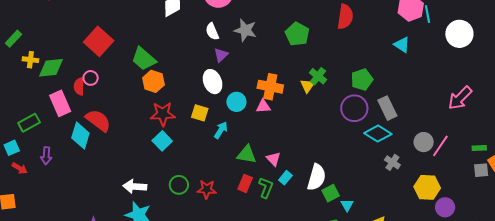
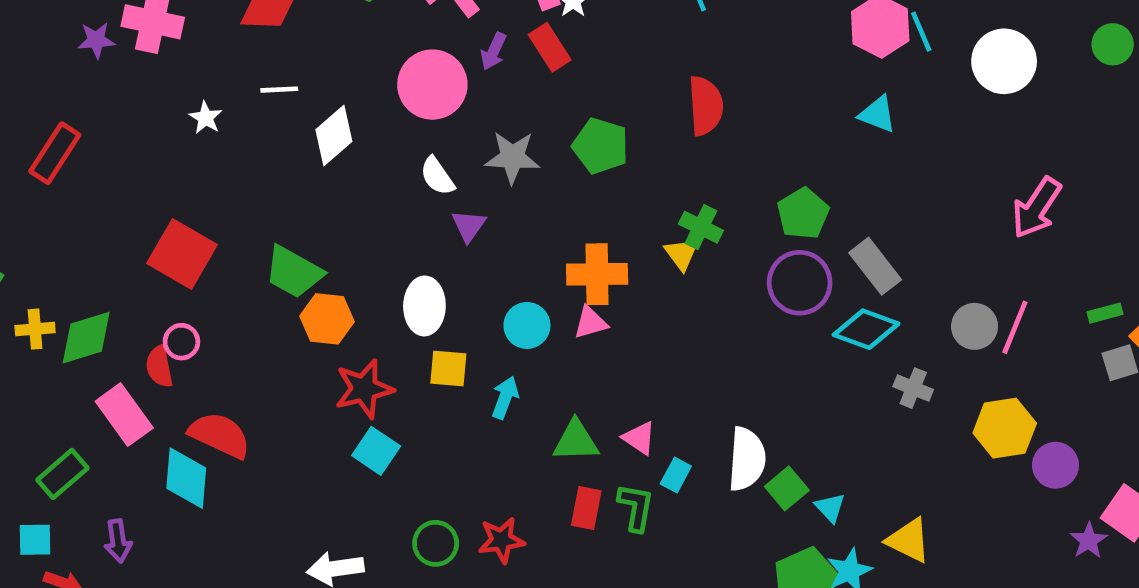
red semicircle: (345, 17) -> (706, 106), moved
green pentagon: (297, 34) -> (601, 146), moved
white ellipse: (213, 82) -> (424, 306), moved, turned 35
cyan square: (12, 148) -> (35, 540), turned 35

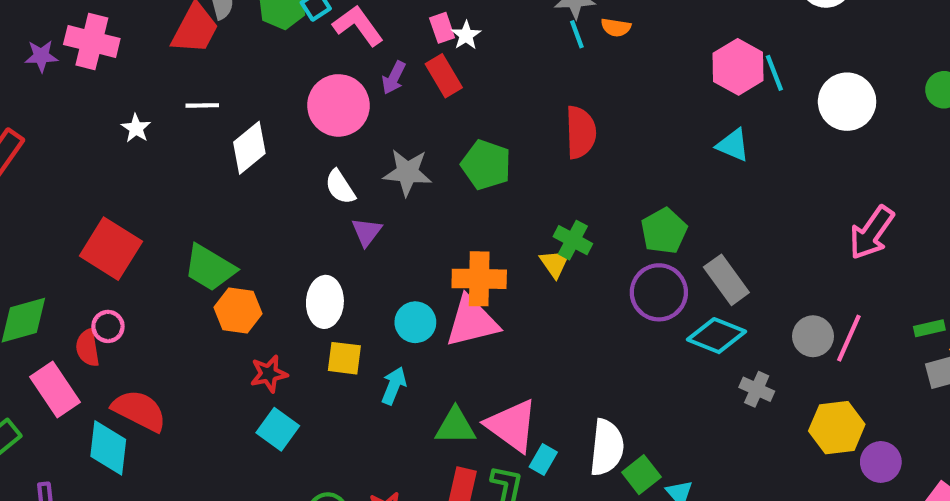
pink triangle: (590, 323) -> (472, 322), size x1.8
red star: (364, 389) -> (269, 374), size x0.7
pink triangle: (639, 438) -> (512, 426), size x1.8

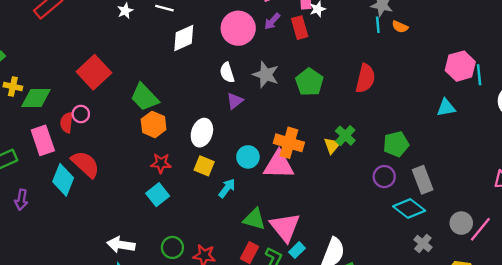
cyan triangle: (733, 145) -> (446, 108), turned -48
purple circle: (659, 292) -> (384, 177), size x0.7

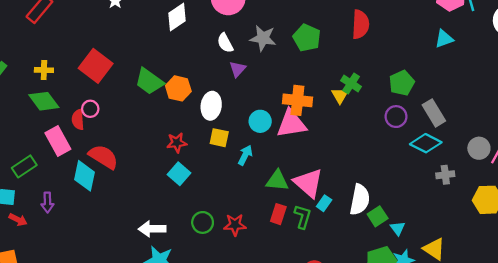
yellow cross: (13, 87) -> (44, 70), moved
green diamond: (36, 98) -> (44, 101), turned 64
orange hexagon: (154, 124) -> (178, 88), moved
gray cross: (423, 243) -> (445, 175), turned -36

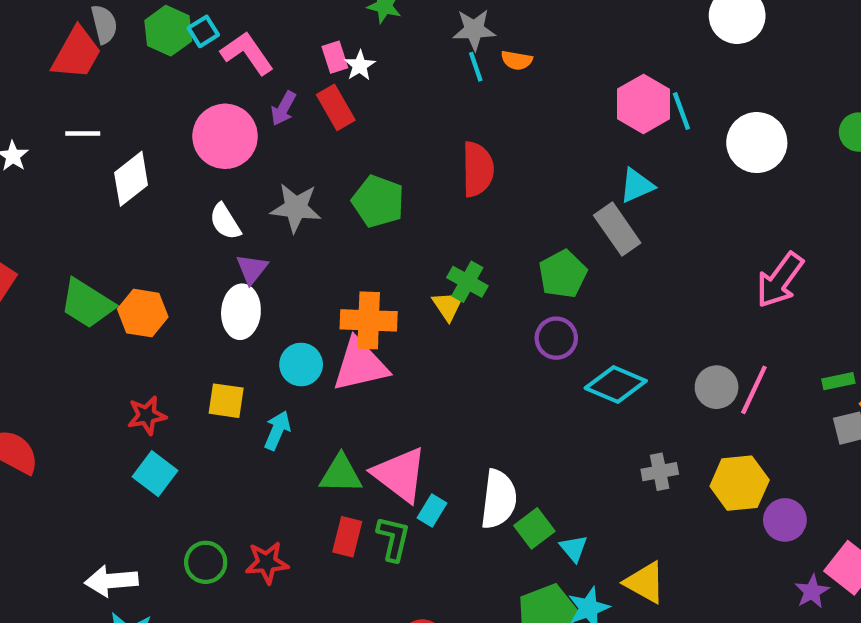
white ellipse: (211, 106) -> (241, 312), moved
gray rectangle: (434, 113) -> (617, 229), moved
gray cross: (445, 175) -> (660, 472), moved

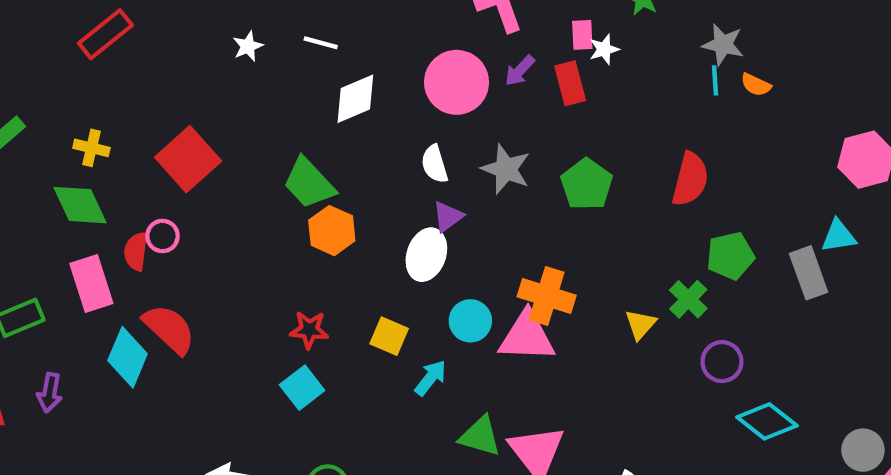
green pentagon: (563, 274) -> (730, 256), moved
green cross: (467, 282) -> (688, 299), moved
green trapezoid: (87, 304) -> (309, 183), moved
yellow triangle: (448, 306) -> (640, 324), moved

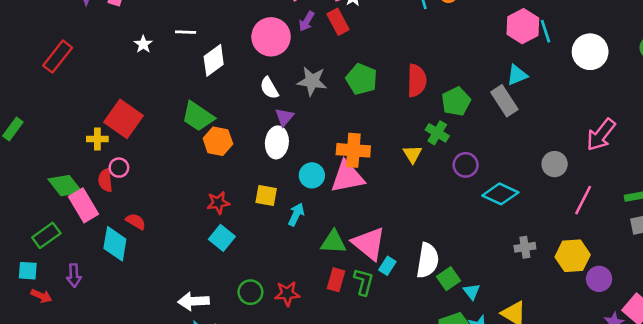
yellow cross: (91, 148) -> (97, 139), moved
red semicircle: (690, 179) -> (417, 81), moved
green diamond: (80, 205) -> (65, 186), moved
red semicircle: (169, 329) -> (136, 221), size x0.6
gray circle: (863, 450) -> (555, 164), moved

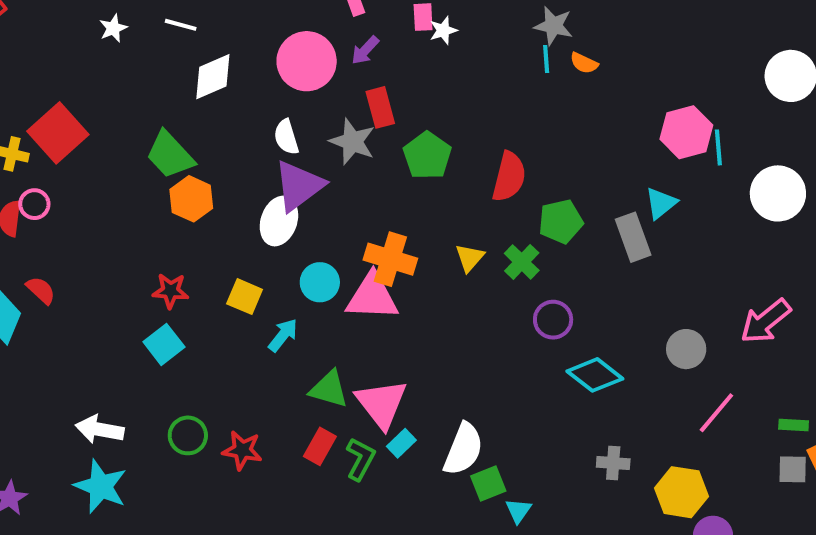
red rectangle: (338, 22) -> (380, 107), moved
cyan triangle: (517, 75) -> (661, 203), turned -30
purple triangle: (284, 117) -> (299, 186), size x1.8
yellow triangle: (413, 154) -> (470, 258), moved

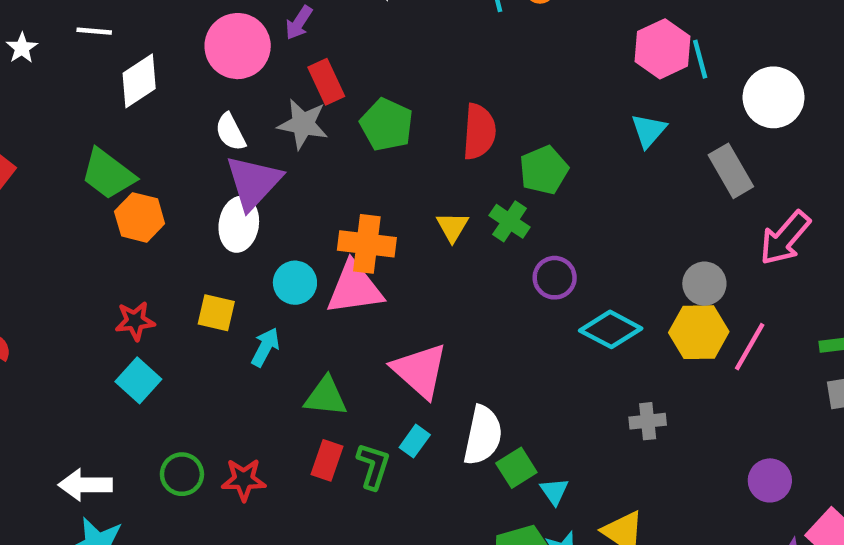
gray rectangle: (633, 237) -> (731, 171), moved
pink triangle: (381, 404) -> (420, 371), moved
yellow hexagon: (681, 492) -> (699, 332), moved

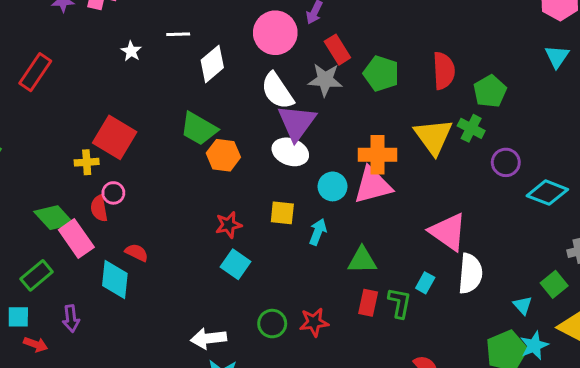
white semicircle: (230, 132) -> (277, 91), size x1.5
white ellipse: (239, 224) -> (290, 152), turned -72
yellow triangle: (452, 227) -> (433, 137), size x1.8
pink triangle: (420, 371) -> (448, 232), moved
green square: (516, 468) -> (554, 284), moved

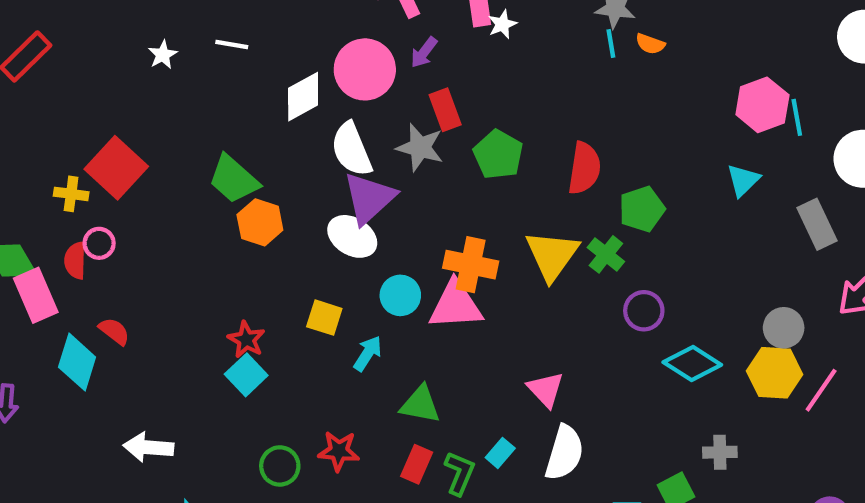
white diamond: (212, 64) -> (303, 97), moved
red star: (229, 225) -> (246, 340), moved, turned 30
pink triangle: (448, 232) -> (546, 389), size x0.7
red star: (314, 322) -> (339, 451), moved
white arrow: (208, 338) -> (148, 447), moved

